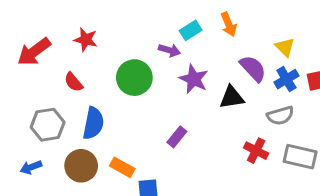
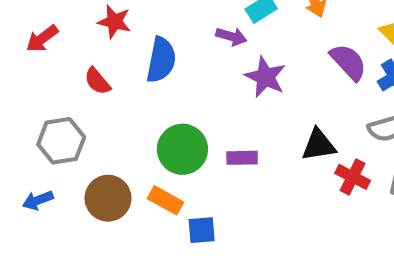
red arrow: (34, 52) -> (42, 39), size x0.7
green circle: (134, 78) -> (182, 149), moved
black triangle: (232, 97) -> (319, 145), moved
blue semicircle: (93, 123) -> (161, 60), moved
purple rectangle: (177, 137) -> (242, 158), turned 50

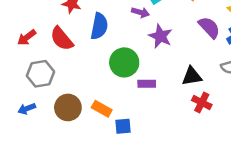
red arrow: (42, 39) -> (27, 37), moved
red semicircle: (97, 81) -> (62, 39), size x1.5
green circle: (182, 149) -> (124, 62), moved
red cross: (353, 177) -> (202, 102), moved

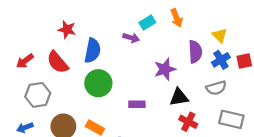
purple semicircle: (209, 27) -> (195, 52), turned 40
purple star: (160, 36) -> (165, 69), moved, turned 30
green circle: (124, 62) -> (98, 83), moved

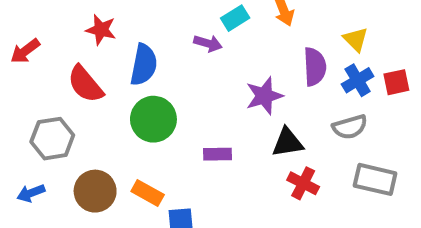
red arrow: (25, 61) -> (25, 51), moved

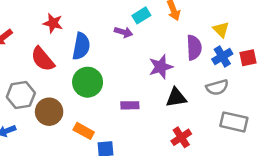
red cross: (303, 183) -> (181, 137), moved, turned 30
brown circle: (95, 191) -> (49, 112), moved

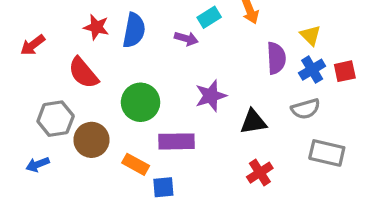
blue semicircle: (81, 46) -> (134, 30), moved
purple star: (161, 67) -> (211, 96), moved
purple rectangle: (130, 105) -> (176, 141), moved, size x1.5

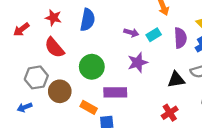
cyan rectangle: (209, 17) -> (154, 35), moved
red star: (96, 27) -> (53, 18), moved
purple arrow: (186, 39) -> (131, 33), moved
black triangle: (253, 122) -> (176, 80), moved

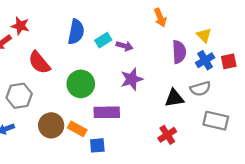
red star: (53, 18) -> (20, 26), moved
cyan rectangle: (154, 35) -> (103, 40), moved
brown circle: (60, 91) -> (51, 125), moved

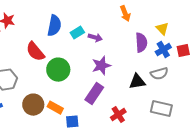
red semicircle: (39, 63) -> (35, 52), moved
purple rectangle: (107, 112) -> (94, 94), moved, turned -55
gray rectangle: (216, 121) -> (161, 109), moved
red cross: (167, 135) -> (118, 115), moved

